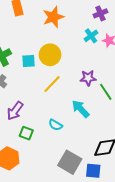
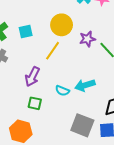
yellow circle: (50, 55) -> (62, 25), moved
cyan arrow: (81, 109) -> (85, 85), moved, turned -54
purple arrow: (15, 111) -> (32, 77), moved

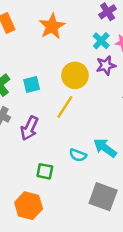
purple star: (87, 39) -> (106, 66), moved
purple arrow: (32, 77) -> (29, 128), moved
cyan arrow: (85, 85) -> (105, 148), turned 54

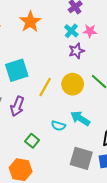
yellow circle: (75, 75) -> (73, 84), moved
cyan square: (32, 84) -> (17, 70), size x1.6
green square: (45, 171) -> (32, 141), turned 32

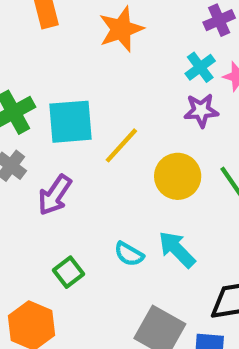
yellow line: (45, 87) -> (121, 145), moved

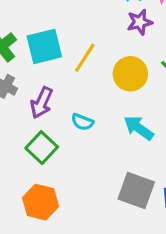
cyan semicircle: (129, 254) -> (82, 122), moved
green square: (68, 272) -> (42, 148), moved, size x1.4

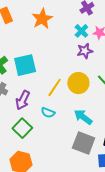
yellow line: (85, 58) -> (55, 87), moved
gray square: (136, 191) -> (84, 143), moved

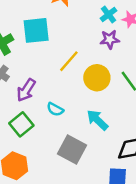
cyan square: (25, 65) -> (36, 30), moved
yellow line: (55, 87) -> (69, 61), moved
gray square: (84, 143) -> (72, 150), moved

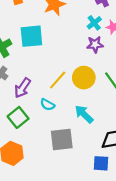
yellow line: (69, 61) -> (58, 80), moved
gray square: (72, 150) -> (62, 140), turned -35

